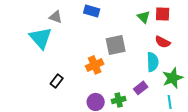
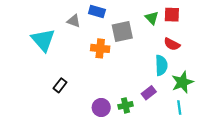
gray triangle: (56, 17) -> (74, 21), moved
gray square: (116, 45) -> (122, 32), moved
orange cross: (95, 65) -> (100, 48), moved, turned 30

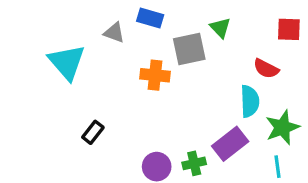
red square: (172, 15) -> (289, 29), moved
green triangle: (152, 18) -> (220, 28), moved
purple rectangle: (149, 93) -> (230, 144), size x1.5

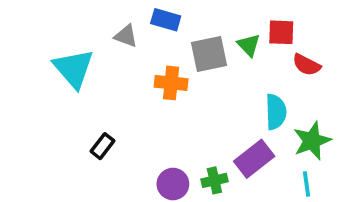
green triangle: (220, 28) -> (249, 45), moved
red square: (289, 29) -> (281, 32), moved
red semicircle: (266, 69) -> (307, 65), moved

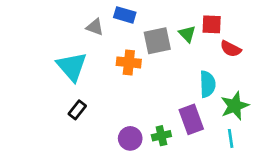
cyan triangle: (74, 68) -> (72, 66), moved
purple rectangle: (254, 159) -> (191, 119), turned -72

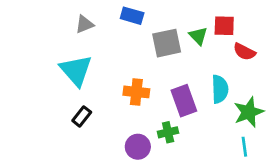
gray triangle: (95, 27) -> (85, 24), moved, turned -42
orange cross: (129, 62) -> (136, 92), moved
purple rectangle: (191, 119) -> (184, 101), moved
green cross: (161, 136) -> (168, 132), moved

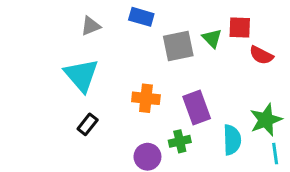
cyan semicircle: (220, 89) -> (232, 140), moved
cyan line: (244, 147) -> (275, 154), moved

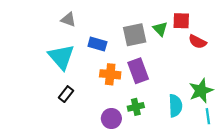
blue rectangle: (141, 17) -> (97, 44), moved
gray triangle: (91, 26) -> (68, 20), turned 42
purple rectangle: (197, 107) -> (138, 71), moved

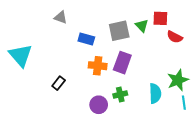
cyan triangle: (61, 57) -> (21, 55), moved
purple rectangle: (138, 71) -> (122, 63), turned 40

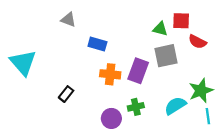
green triangle: (142, 26) -> (160, 29), turned -32
gray square: (119, 31) -> (166, 56), moved
cyan semicircle: (155, 93) -> (175, 106), turned -120

